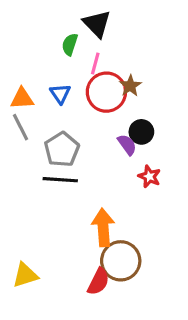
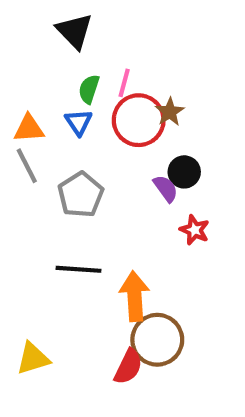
black triangle: (97, 24) -> (74, 31), moved
green semicircle: (70, 44) -> (89, 89), moved
black line: (60, 180) -> (79, 269), moved

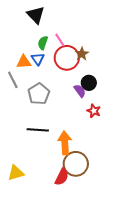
pink line: (124, 83) -> (60, 40), turned -48
orange triangle: (29, 128) -> (24, 62), moved

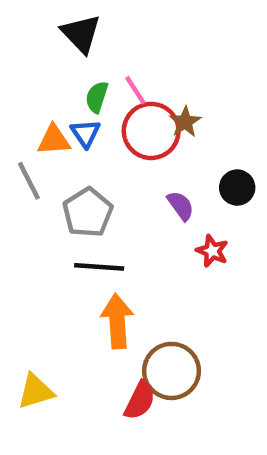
black circle: (89, 83) -> (237, 188), moved
black line: (38, 130) -> (99, 267), moved
orange arrow: (65, 143) -> (117, 321), moved

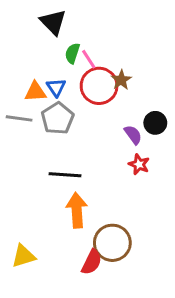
green semicircle: (97, 97) -> (72, 53), moved
gray line: (29, 181) -> (19, 118), turned -55
purple semicircle: (181, 206) -> (133, 135), moved
gray pentagon: (88, 212) -> (58, 118), moved

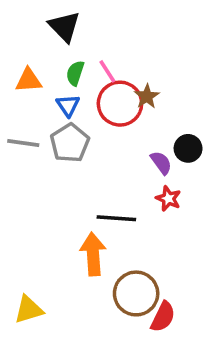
green semicircle: (72, 53) -> (75, 73), moved
orange triangle: (35, 92) -> (29, 80), moved
black line: (65, 175) -> (116, 218), moved
red semicircle: (92, 262) -> (163, 317), moved

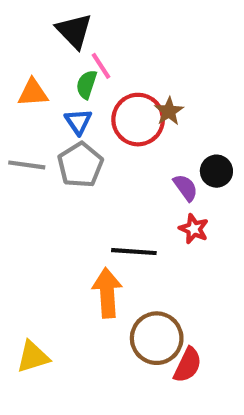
pink line: (107, 71) -> (101, 66), moved

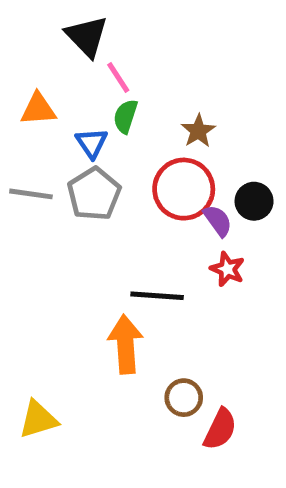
green semicircle: (86, 84) -> (126, 116), moved
red circle: (138, 120) -> (184, 189), moved
brown circle: (157, 338) -> (184, 398), size x0.6

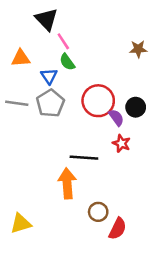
green semicircle: (126, 116) -> (67, 62), turned -54
brown star: (198, 131) -> (138, 49), moved, turned 30

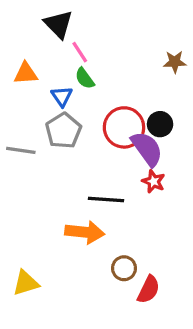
gray line: (17, 103) -> (21, 150), moved
black circle: (136, 107) -> (160, 124), moved
purple semicircle: (116, 118) -> (147, 149), size x1.6
orange arrow: (67, 183) -> (85, 232), turned 100

